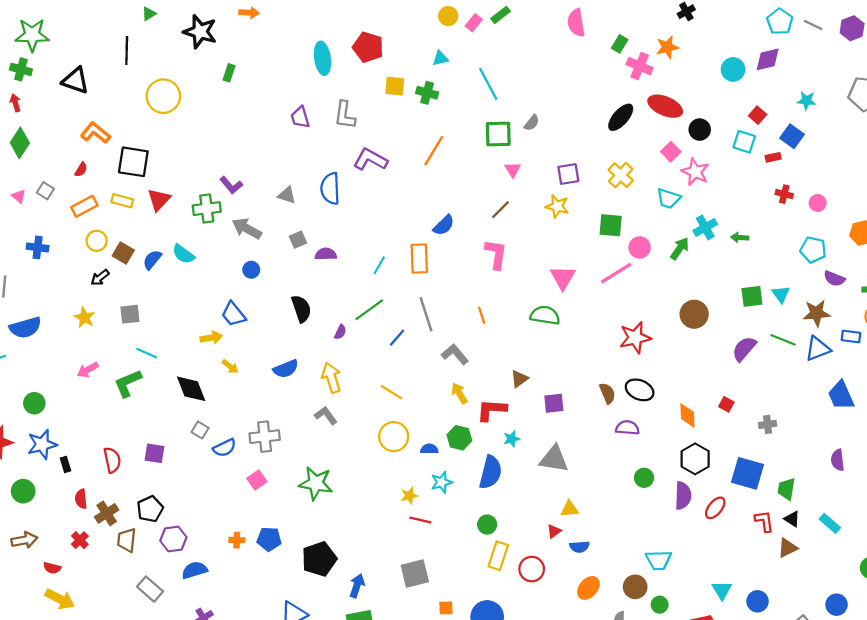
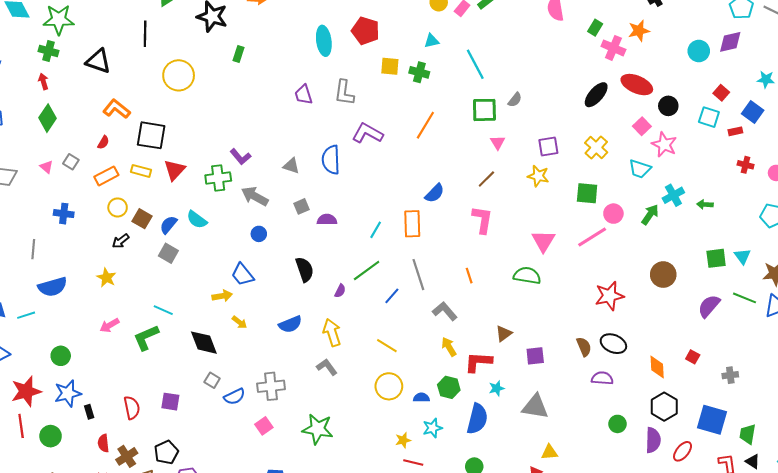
gray square: (130, 314) -> (168, 253), moved, turned 36

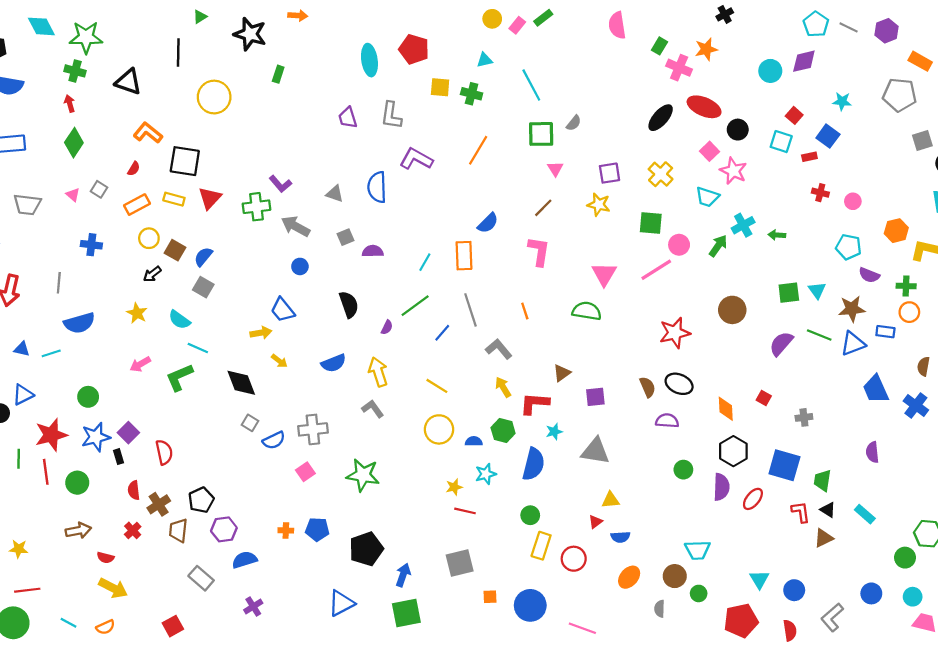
cyan semicircle: (197, 220) -> (179, 320), moved
purple square: (170, 402) -> (128, 433), moved, turned 36

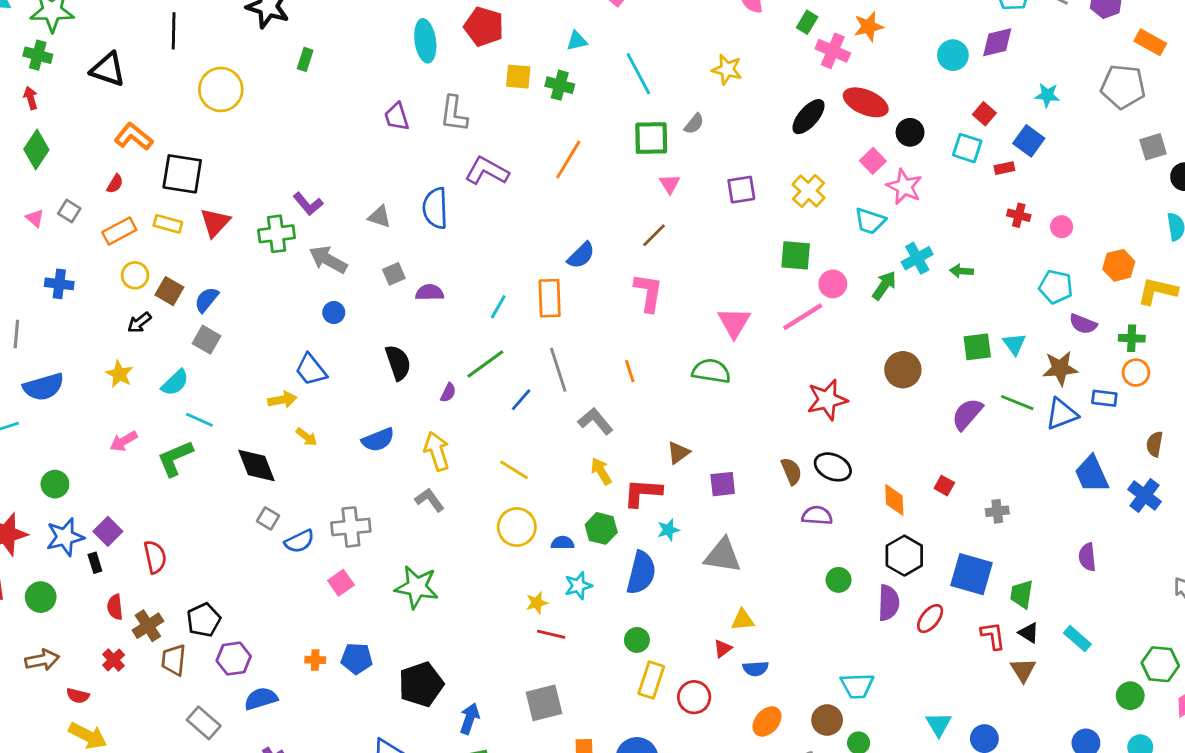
yellow star: (599, 205) -> (727, 69), moved
cyan semicircle: (179, 320) -> (175, 383), turned -80
brown triangle: (824, 538) -> (1023, 670), turned -36

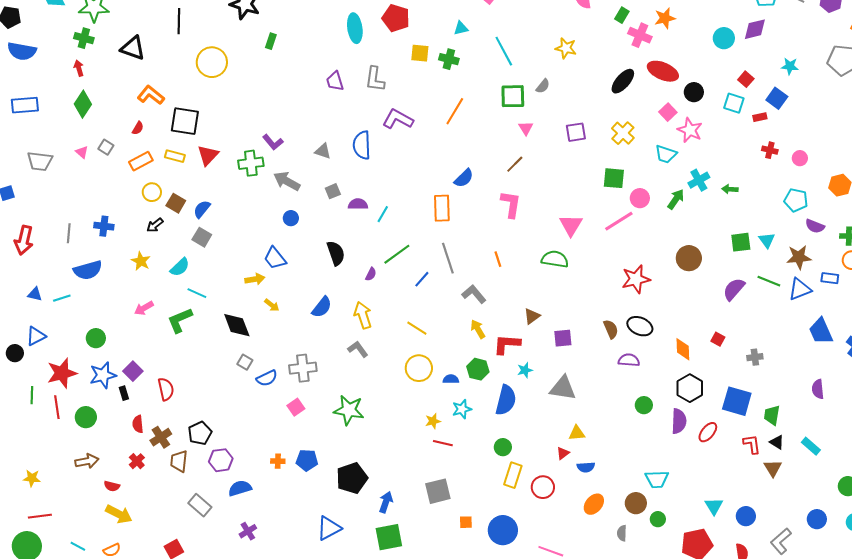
blue cross: (59, 284) -> (104, 226), moved
cyan line: (498, 307) -> (383, 214), moved
blue semicircle: (378, 440) -> (322, 307), turned -30

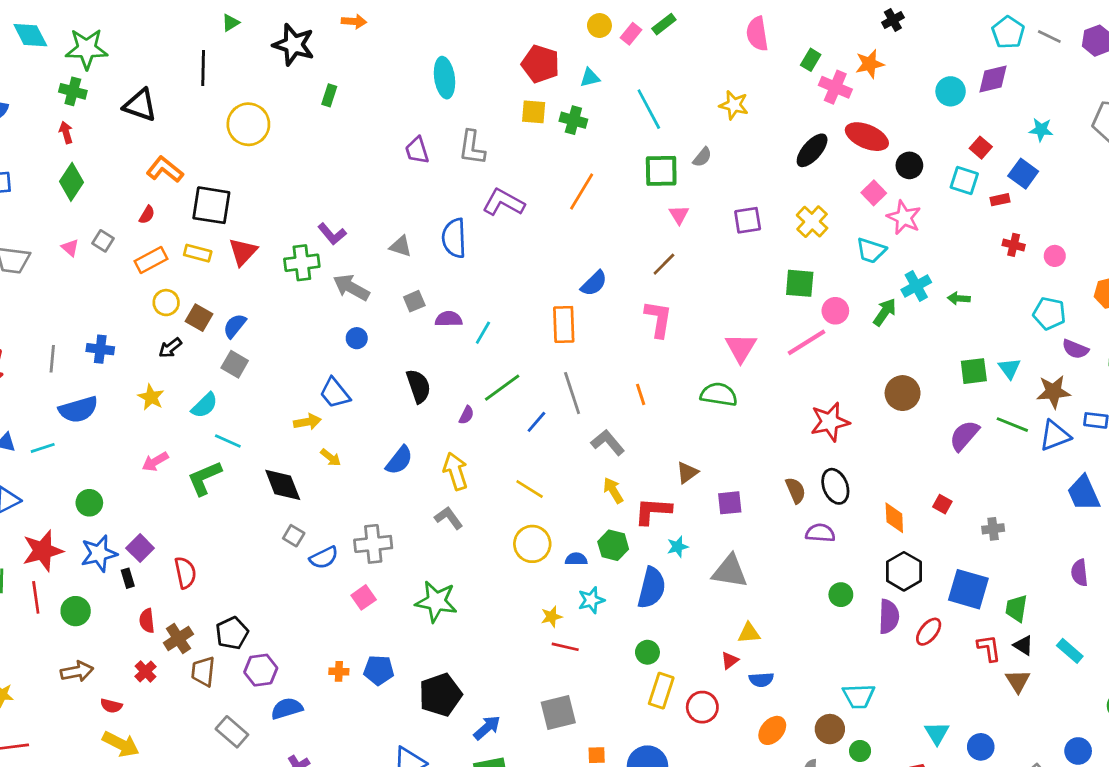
red pentagon: (396, 18) -> (540, 64), moved
black ellipse: (640, 326) -> (835, 486), turned 45
blue arrow: (386, 502) -> (487, 728), turned 30

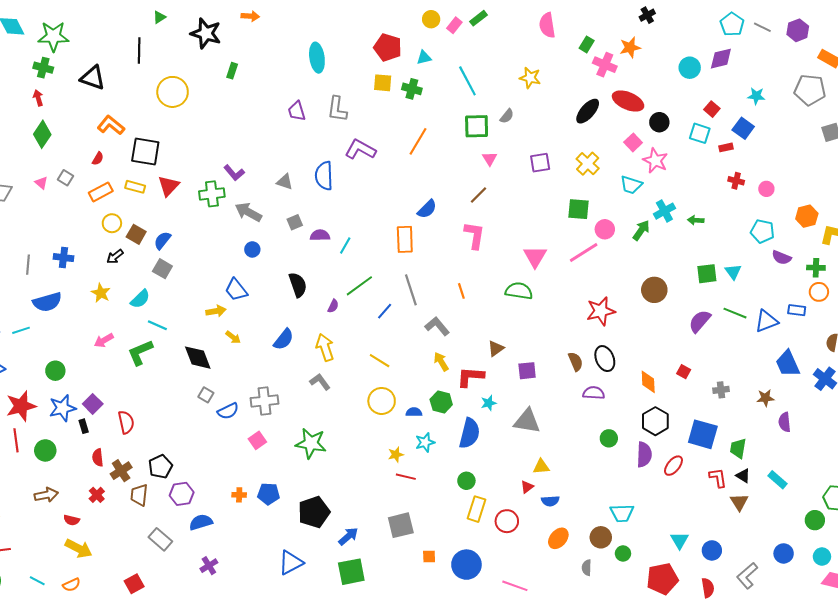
brown star: (1053, 392) -> (765, 398), moved, size x0.7

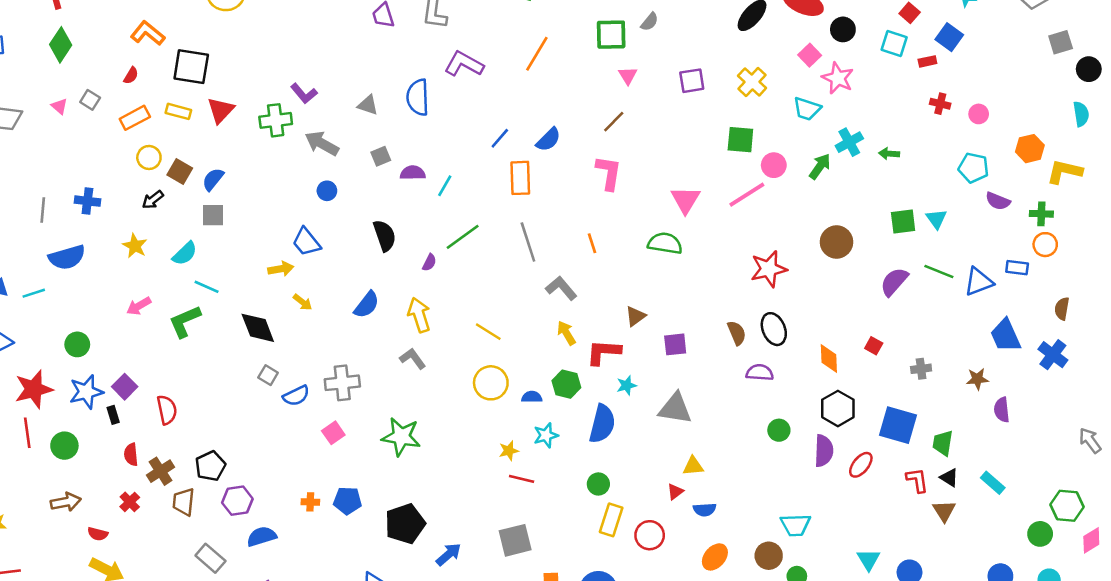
gray square: (162, 269) -> (213, 215), turned -30
blue line: (385, 311) -> (500, 138), moved

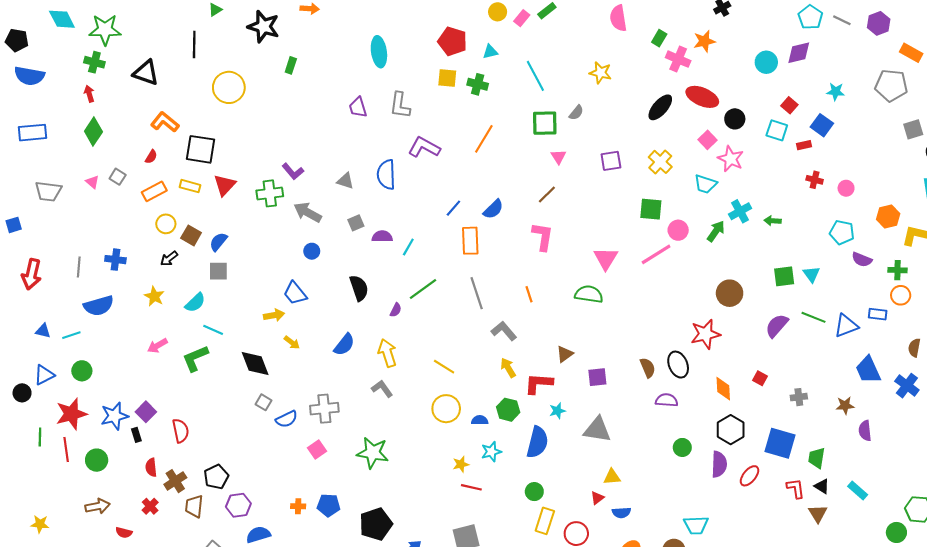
red star: (769, 269) -> (705, 334), moved
green circle: (77, 344) -> (82, 371), moved

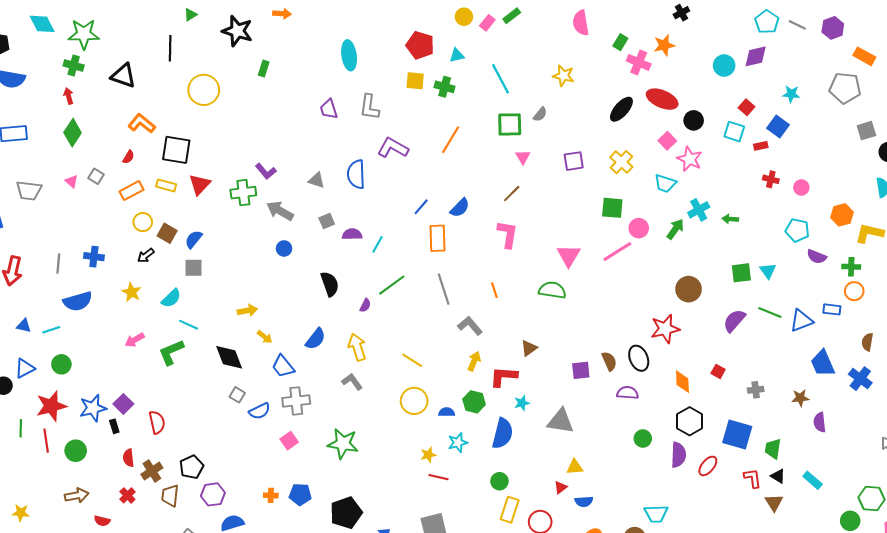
blue trapezoid: (295, 293) -> (283, 366), moved
yellow arrow: (508, 368) -> (474, 361), turned 54
purple square: (597, 377) -> (581, 370), moved

